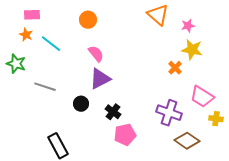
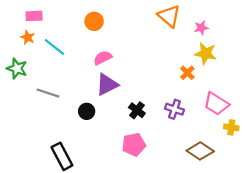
pink semicircle: (96, 54) -> (103, 58), turned -78
black cross: (113, 112) -> (137, 110), moved
purple cross: (169, 113) -> (174, 109), moved, size x0.7

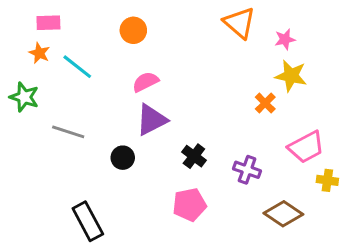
pink trapezoid: (216, 104) -> (306, 147), turned -60
purple cross: (174, 109) -> (247, 170), moved

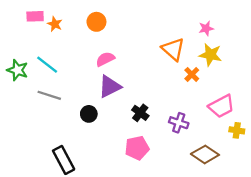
orange triangle: (239, 23) -> (173, 49), moved
orange star: (39, 53) -> (55, 24), moved
cyan line: (77, 67) -> (47, 65), moved

